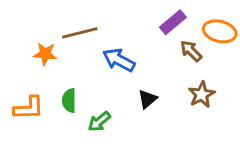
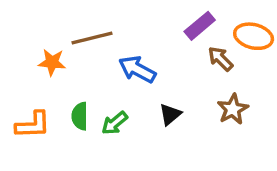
green arrow: (99, 122) -> (115, 123), moved

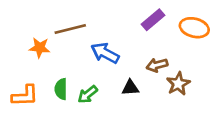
brown arrow: (221, 59) -> (157, 65), moved, turned -60
black triangle: (170, 114) -> (130, 88), turned 36

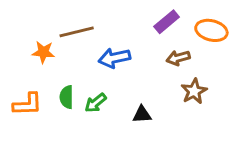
blue arrow: (105, 53) -> (114, 58), turned -40
brown arrow: (157, 65) -> (178, 58), moved
black triangle: (130, 88) -> (142, 114), moved

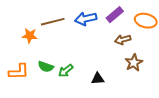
blue arrow: (114, 58) -> (86, 19), moved
green semicircle: (67, 97) -> (46, 67), turned -70

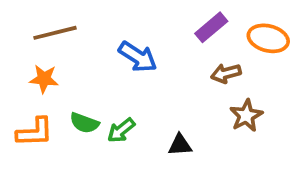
blue arrow: (86, 19) -> (138, 57), moved, turned -135
brown line: (53, 22) -> (55, 33), moved
orange star: (30, 36) -> (44, 79), moved

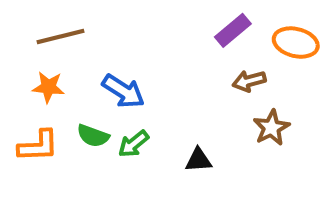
blue arrow: (138, 57) -> (123, 91), moved

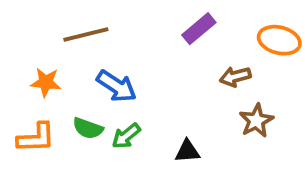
purple rectangle: (233, 30) -> (199, 29), moved
brown line: (61, 36) -> (86, 34), moved

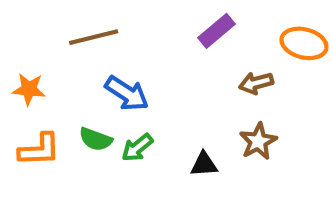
orange star: (46, 82) -> (29, 89), moved
brown star: (256, 121) -> (258, 141), moved

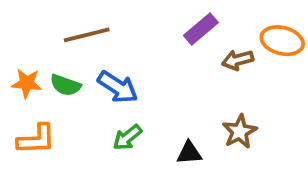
brown arrow: (256, 83) -> (238, 60), moved
green semicircle: (96, 139) -> (65, 85), moved

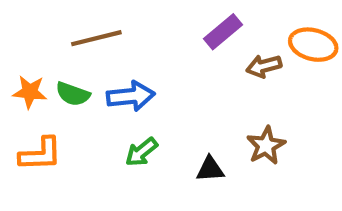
blue arrow: (118, 87) -> (131, 96), turned -39

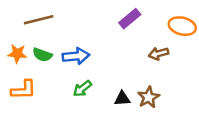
brown line: (96, 38) -> (39, 20), moved
brown arrow: (264, 66) -> (158, 54), moved
brown star: (266, 146) -> (148, 97), moved

